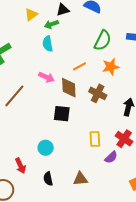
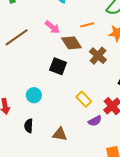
brown diamond: (69, 88) -> (71, 43), turned -45
yellow rectangle: (95, 139) -> (84, 99), turned -56

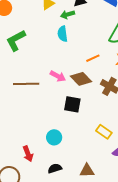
pink arrow: (52, 27) -> (58, 76), moved
brown line: (17, 37) -> (26, 84), turned 45
black semicircle: (29, 126) -> (55, 168), turned 80

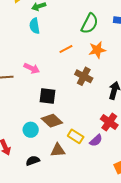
brown diamond: (81, 79) -> (52, 121), moved
yellow rectangle: (104, 132) -> (76, 136), moved
brown triangle: (87, 171) -> (58, 150), moved

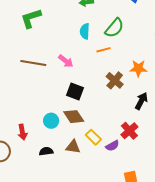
green semicircle: (90, 23) -> (114, 28), moved
cyan semicircle: (35, 26) -> (85, 31), moved
orange star: (97, 50) -> (138, 68), moved

